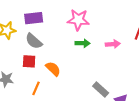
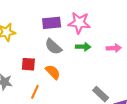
purple rectangle: (34, 18) -> (52, 23), moved
gray semicircle: (34, 41) -> (53, 47), moved

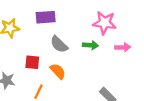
purple rectangle: (52, 23) -> (46, 17), moved
pink star: (79, 23) -> (104, 23), moved

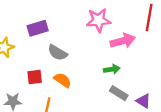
green arrow: (90, 45) -> (112, 69), moved
pink arrow: (123, 47) -> (123, 41), size x1.5

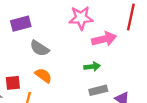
red square: (35, 77) -> (13, 83), moved
gray rectangle: (119, 93) -> (98, 90), turned -48

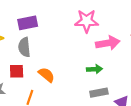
gray semicircle: (39, 48) -> (24, 47), moved, turned 48
red square: (13, 83) -> (17, 71), moved

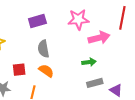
purple rectangle: (28, 23) -> (37, 21), moved
gray semicircle: (24, 47) -> (43, 49), moved

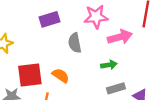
gray semicircle: (43, 49) -> (75, 43), moved
red square: (19, 70) -> (30, 75), size x1.6

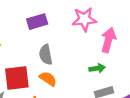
pink arrow: (120, 37) -> (108, 40), turned -60
gray semicircle: (75, 43) -> (46, 55), moved

